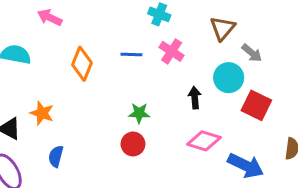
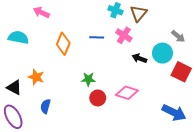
brown triangle: (222, 28) -> (138, 13), moved
black arrow: (195, 98) -> (139, 58), moved, turned -64
green star: (139, 113) -> (88, 79), moved
pink diamond: (204, 141) -> (127, 93), moved

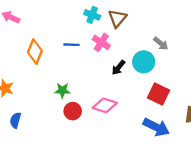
black arrow: (139, 58) -> (118, 68), turned -72
red square: (181, 72) -> (159, 94), moved

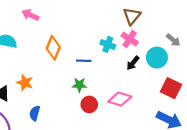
cyan cross: (92, 15) -> (108, 44), moved
pink cross: (101, 42) -> (130, 39), moved
blue line: (72, 45) -> (84, 61), moved

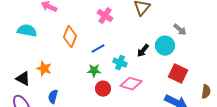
pink cross: (130, 39) -> (105, 16), moved
cyan cross: (108, 44) -> (120, 63), moved
blue line: (84, 61) -> (98, 49), turned -32

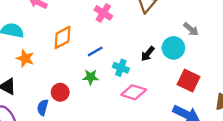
orange diamond: (70, 37) -> (63, 37), turned 40
orange star: (44, 69) -> (25, 58), moved
red circle: (103, 89) -> (60, 92), moved

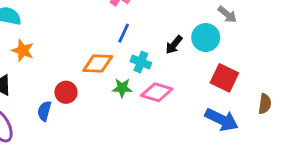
orange diamond: (63, 37) -> (98, 63), moved, turned 30
blue line: (95, 51) -> (124, 33), moved, turned -35
green star: (91, 77) -> (122, 88), moved

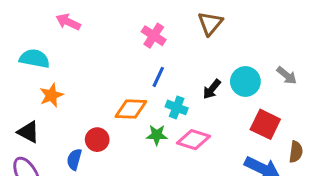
gray arrow: (227, 14) -> (287, 75), moved
orange star: (23, 50) -> (51, 95), turned 30
brown semicircle: (265, 104) -> (296, 152), moved

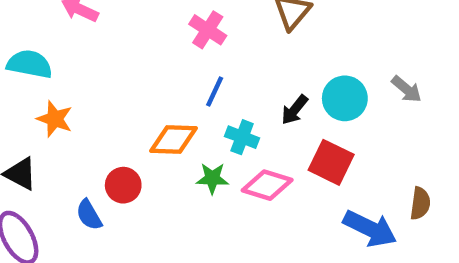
orange star: (51, 95) -> (55, 119), turned -30
red square: (265, 124) -> (331, 162), moved
blue semicircle: (74, 159) -> (89, 215), turned -45

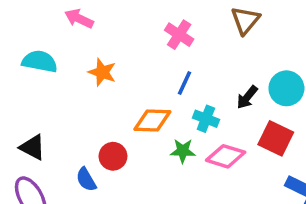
orange star: (55, 119) -> (102, 72), moved

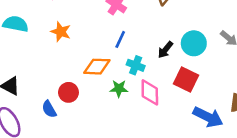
pink diamond: (226, 156) -> (150, 92), turned 72

